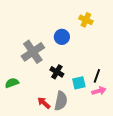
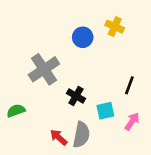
blue circle: (62, 37) -> (83, 37), moved
black line: (97, 76) -> (129, 85), moved
pink arrow: (99, 91) -> (132, 121), turned -40

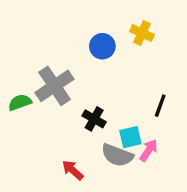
green semicircle: (16, 111) -> (20, 102), moved
pink arrow: (132, 121) -> (149, 150), moved
gray semicircle: (81, 135) -> (117, 155), moved, turned 100

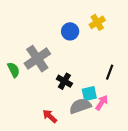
yellow cross: (142, 33) -> (97, 22), turned 35
green semicircle: (20, 102) -> (14, 70), turned 84
gray semicircle: (117, 155) -> (80, 106), turned 140

